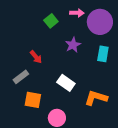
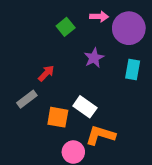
red arrow: (36, 57) -> (46, 73), turned -96
orange L-shape: (96, 98) -> (100, 135), moved
orange square: (33, 100) -> (58, 117), moved

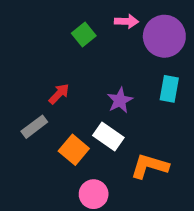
purple star: (94, 58) -> (120, 100), moved
orange square: (58, 117) -> (74, 150), turned 30
orange L-shape: (100, 135) -> (150, 166), moved

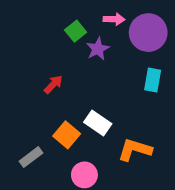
purple star: (120, 100) -> (98, 49), moved
gray rectangle: (34, 127) -> (31, 157), moved

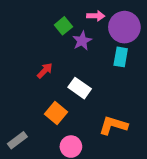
cyan rectangle: (153, 80) -> (121, 57), moved
white rectangle: (98, 123) -> (80, 88), moved
gray rectangle: (31, 157) -> (17, 140), moved

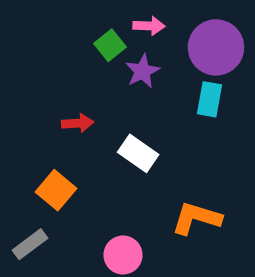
pink arrow: (96, 16) -> (149, 26), moved
red arrow: (45, 71) -> (78, 123), turned 42
orange square: (56, 113) -> (56, 190), moved

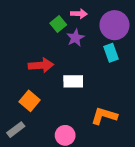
cyan rectangle: (209, 99) -> (111, 53), turned -30
red arrow: (78, 123) -> (41, 65), size x1.5
white rectangle: (138, 153) -> (73, 81), turned -36

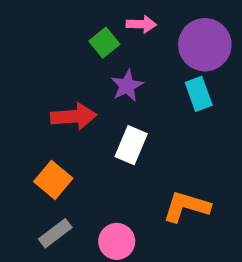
purple star: (75, 38) -> (127, 86), moved
white rectangle: (73, 81) -> (131, 145), turned -66
gray rectangle: (16, 130) -> (55, 233), moved

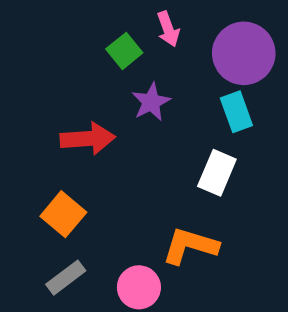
pink arrow: (141, 24) -> (168, 29), turned 68
white rectangle: (131, 145) -> (217, 173), moved
orange L-shape: (186, 207) -> (190, 246), moved

